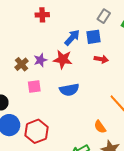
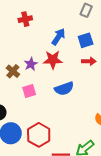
blue square: (94, 37) -> (86, 40), moved
red arrow: (101, 59) -> (89, 61), moved

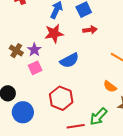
purple star: (31, 64) -> (34, 50), moved
red hexagon: (39, 135) -> (61, 98), moved

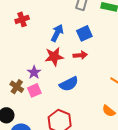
red arrow: (90, 30) -> (80, 55), moved
brown cross: (16, 51) -> (17, 87), moved

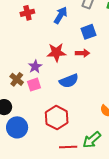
blue arrow: (57, 33) -> (61, 15), moved

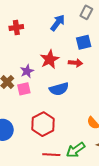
red cross: (27, 13) -> (16, 27), moved
red star: (56, 52) -> (50, 59), turned -30

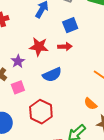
red star: (50, 59) -> (39, 47), turned -30
pink square: (24, 89) -> (18, 87), moved

